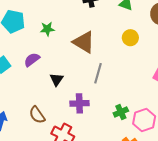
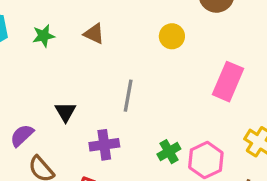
brown triangle: (84, 42) -> (94, 34), moved, size x0.6
purple semicircle: (32, 60) -> (22, 135), moved

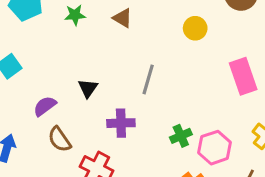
pink rectangle: (228, 82) -> (243, 76), turned -48

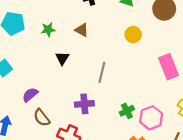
black triangle: (88, 88) -> (62, 58), moved

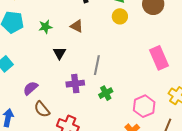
yellow circle: (133, 35) -> (120, 16), moved
purple cross: (84, 104) -> (75, 84), moved
green cross: (127, 111) -> (106, 93), moved

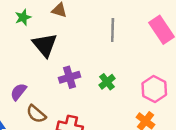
black triangle: (59, 53) -> (45, 45), size x1.6
gray line: (97, 65) -> (113, 30), moved

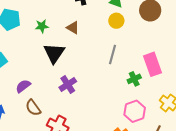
purple cross: (70, 77) -> (68, 84), turned -30
green cross: (107, 82) -> (134, 79), moved

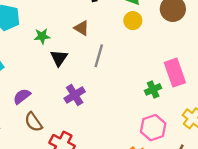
green star: (42, 26) -> (42, 36), moved
black triangle: (54, 53) -> (59, 58), size x0.7
gray line: (112, 55) -> (99, 56), moved

